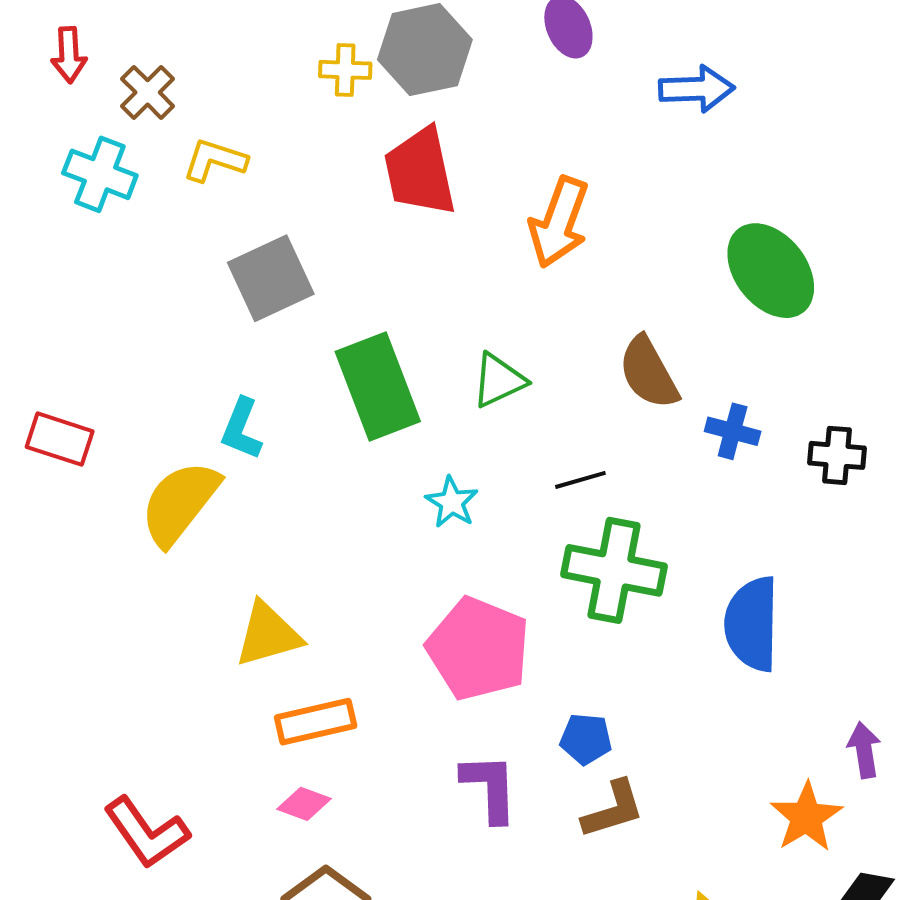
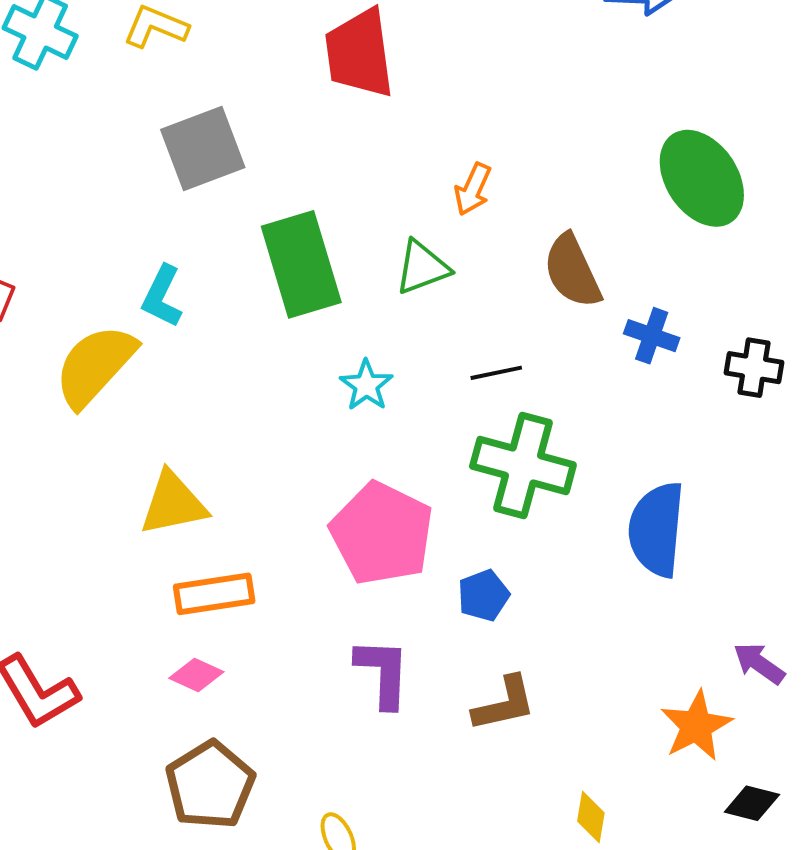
orange arrow: (559, 222) -> (473, 189), moved, size x0.6
blue pentagon: (586, 739) -> (483, 595), moved, turned -30
purple arrow: (864, 750) -> (759, 663), turned -50

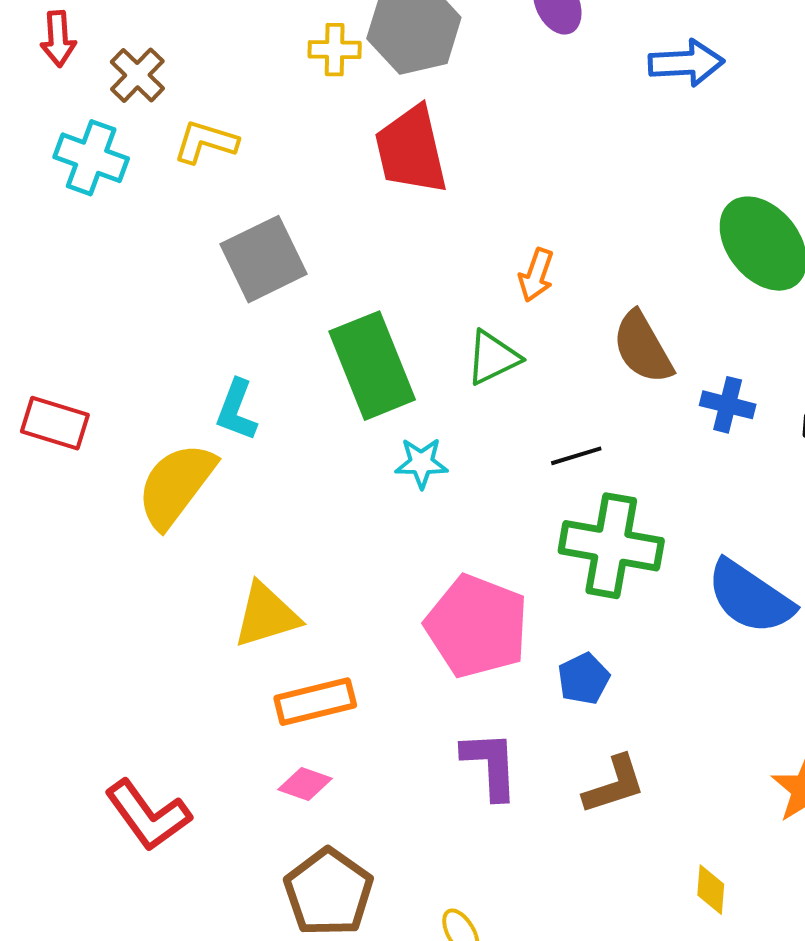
cyan star: (366, 385) -> (421, 463), moved, turned -30
blue semicircle: (657, 529) -> (750, 597), turned -56

